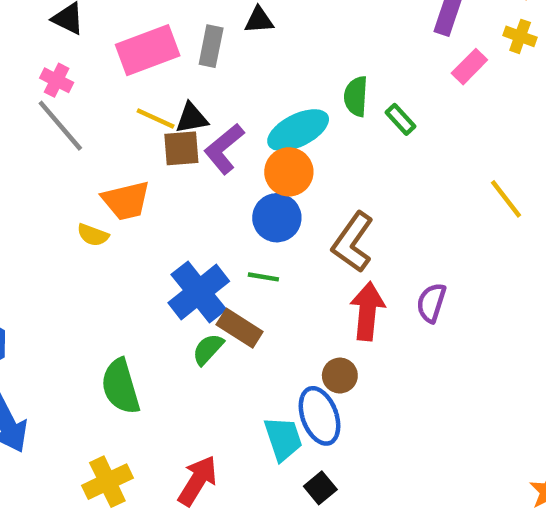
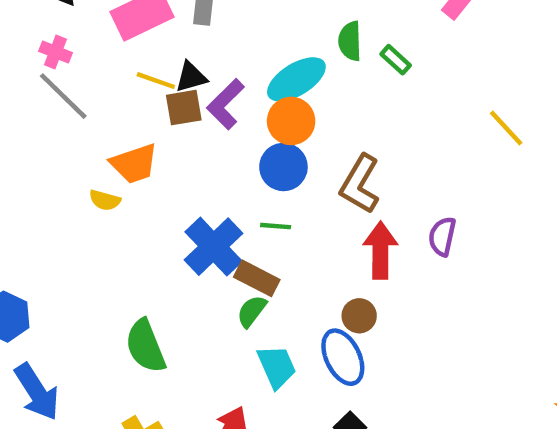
green semicircle: (208, 349) -> (252, 311), moved
cyan trapezoid: (283, 439) -> (277, 367), moved

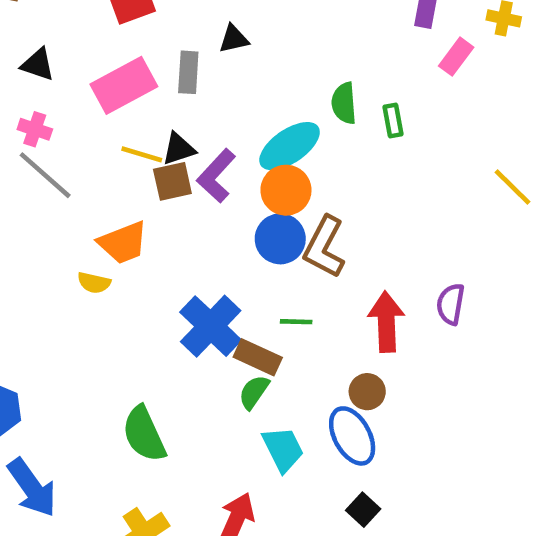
green rectangle: (396, 60) -> (393, 121), turned 40
brown L-shape: (360, 184) -> (324, 247), moved
green line: (276, 226) -> (296, 322), moved

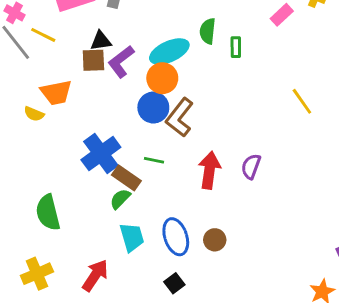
yellow line: (142, 154) -> (43, 35), moved
brown circle: (367, 392) -> (215, 240), moved

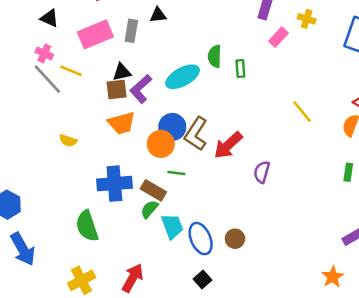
orange circle: (162, 78) -> (161, 144), moved
orange trapezoid: (56, 92) -> (122, 123), moved
blue cross: (101, 153) -> (114, 184), moved, turned 36
red arrow: (209, 170) -> (228, 145), moved, turned -136
cyan trapezoid: (132, 237) -> (172, 226), moved

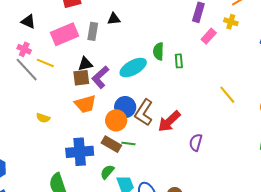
brown rectangle: (153, 190) -> (111, 144), moved

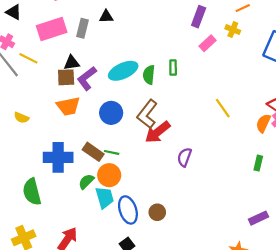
green semicircle: (158, 51) -> (149, 75), moved
brown L-shape: (144, 112) -> (147, 114), moved
orange circle: (116, 120) -> (109, 175), moved

